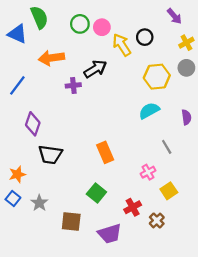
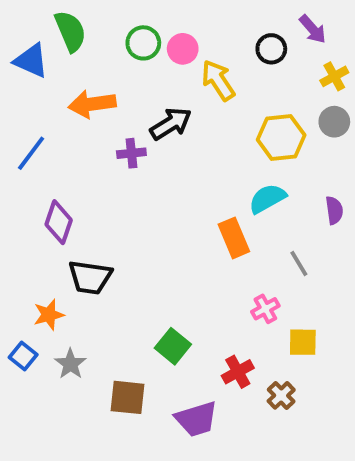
black circle: (145, 37) -> (271, 49), moved
orange rectangle: (105, 152) -> (234, 238), moved
orange star: (17, 174) -> (49, 315), moved
yellow square: (169, 191) -> (303, 342), turned 35

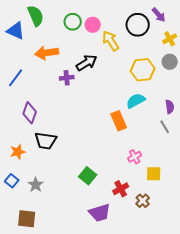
black circle: (271, 49) -> (138, 25), size x1.5
gray line: (299, 263) -> (165, 127), moved
orange star: (49, 315) -> (18, 152), moved
brown square: (128, 397) -> (27, 219), moved

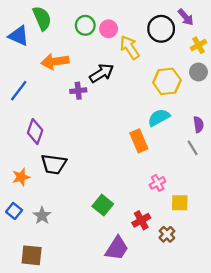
purple trapezoid: (100, 213) -> (117, 248), turned -40

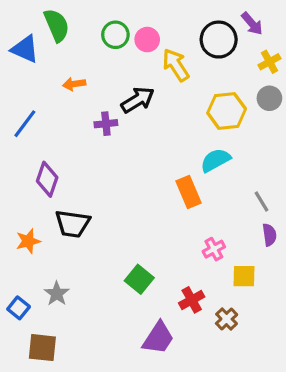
orange arrow: (55, 61) -> (74, 84), size x0.6
purple semicircle: (198, 125) -> (269, 235), moved
blue square: (14, 211) -> (19, 308), moved

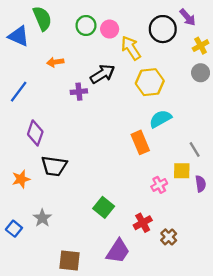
yellow hexagon: (227, 111) -> (150, 82), moved
purple semicircle: (269, 235) -> (201, 184), moved
yellow square: (244, 276) -> (182, 171), moved
brown square: (42, 348) -> (69, 261), moved

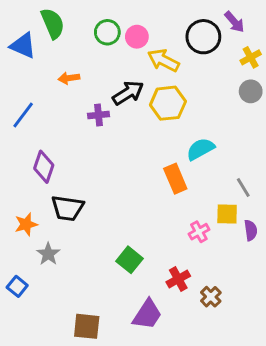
yellow arrow: (131, 48) -> (163, 60), turned -30
yellow hexagon: (150, 82) -> (168, 103), moved
gray star: (42, 218) -> (48, 254), moved

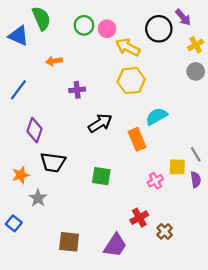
black arrow: (128, 93) -> (100, 123), moved
gray line: (243, 187) -> (196, 154), moved
green square: (129, 260) -> (101, 176), moved, turned -30
brown square: (87, 326) -> (69, 242), moved

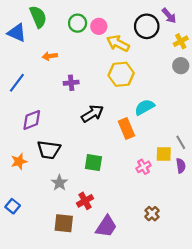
purple diamond: (34, 130) -> (32, 120), turned 50
gray star: (38, 198) -> (59, 183), moved
red cross: (139, 218) -> (85, 201), moved

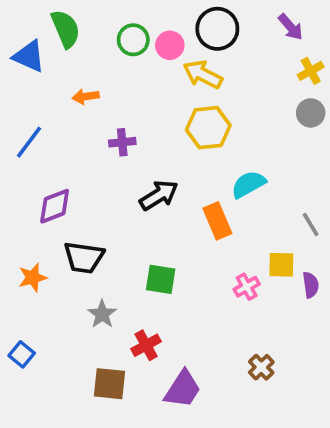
black circle: (147, 26) -> (217, 29), moved
gray line: (181, 142) -> (311, 225), moved

